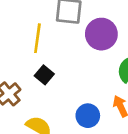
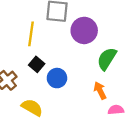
blue circle: (88, 116) -> (57, 78), moved

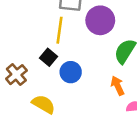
yellow line: (31, 34) -> (60, 30), moved

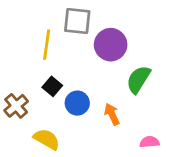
yellow line: (60, 30) -> (47, 45), moved
orange arrow: (118, 86) -> (112, 114), moved

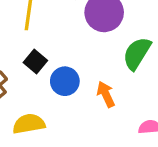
yellow semicircle: (47, 139) -> (29, 124), turned -40

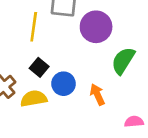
yellow semicircle: (29, 124) -> (34, 99), moved

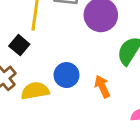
black square: (39, 67) -> (19, 45), moved

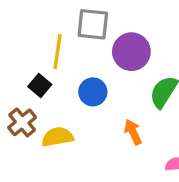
blue circle: (66, 75) -> (93, 92), moved

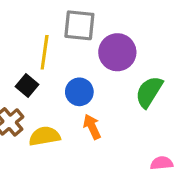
orange arrow: (133, 132) -> (92, 127), moved

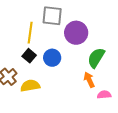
black square: (27, 85) -> (29, 56), moved
orange arrow: (92, 127) -> (89, 80), moved
pink semicircle: (162, 163) -> (104, 95), moved

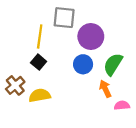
blue circle: (52, 58) -> (83, 64), moved

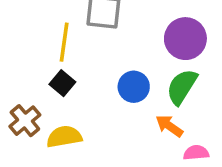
purple circle: (91, 37) -> (185, 39), moved
orange arrow: (105, 89) -> (169, 126), turned -30

